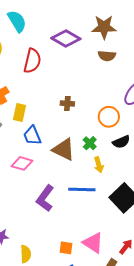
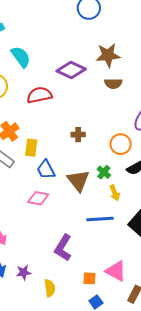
red semicircle: (32, 61) -> (39, 95), turned -110
brown triangle: (64, 149) -> (78, 181), turned 30
purple L-shape: (45, 198) -> (63, 248), moved

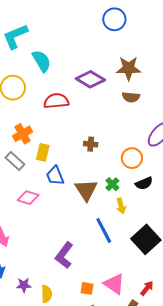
pink diamond: (38, 198) -> (28, 198), moved
blue line: (100, 219) -> (104, 230), turned 60
purple star: (24, 272) -> (24, 285), moved

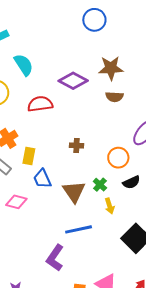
blue line: (104, 230) -> (79, 229), moved, turned -72

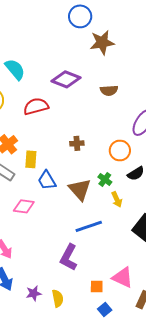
brown star: (111, 68) -> (102, 42), moved

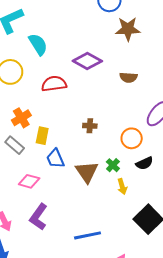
blue line: (89, 226) -> (88, 235), moved
purple L-shape: (69, 257) -> (39, 217), moved

